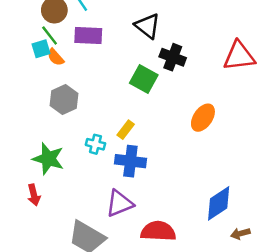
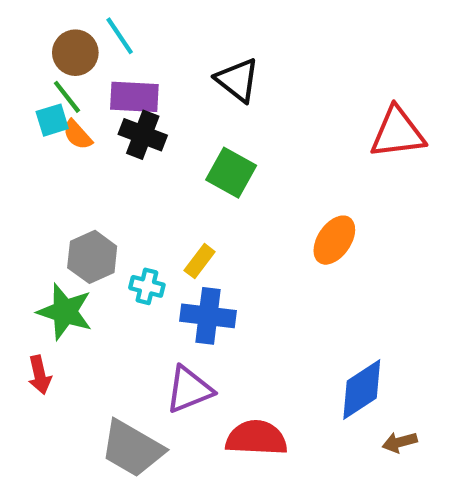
black cross: (173, 57) -> (143, 135), moved
gray hexagon: (64, 100) -> (92, 257), moved

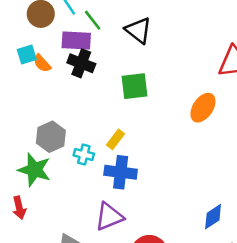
green line: (67, 97) -> (93, 20), moved
green square: (231, 173) -> (135, 86), turned -36
orange ellipse: (334, 240) -> (203, 108), moved
blue diamond: (362, 390) -> (213, 217), size x0.7

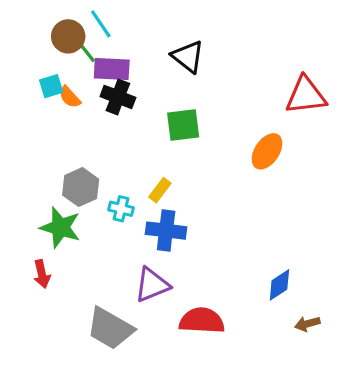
green line: (93, 20) -> (85, 50), moved

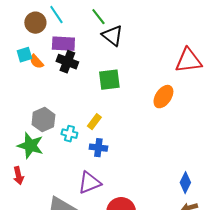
green line: (85, 50) -> (98, 17), moved
blue cross: (166, 231) -> (98, 148), size x0.7
blue diamond: (279, 285) -> (185, 183), moved, turned -30

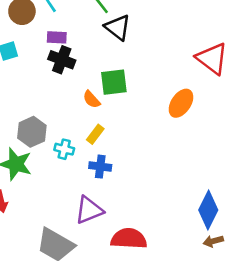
purple rectangle: (63, 44) -> (57, 37), size x0.7
red triangle: (188, 61) -> (212, 58), turned 44
orange semicircle: (36, 62) -> (92, 99), moved
blue diamond: (185, 183) -> (208, 210), size x1.4

